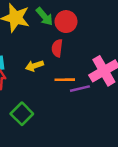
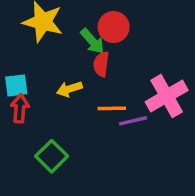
green arrow: (45, 16) -> (92, 41), moved

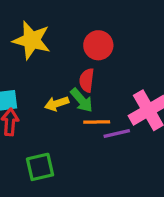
green arrow: (92, 41) -> (82, 100), moved
green square: (52, 156) -> (40, 167), turned 32

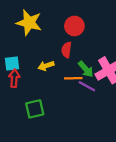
green arrow: (82, 100) -> (86, 69), moved
purple line: (117, 134) -> (87, 86), turned 42

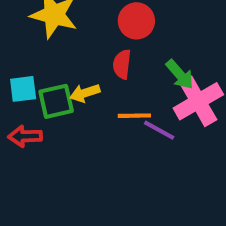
green arrow: (86, 69) -> (180, 74), moved
red arrow: (14, 78) -> (25, 136), moved, turned -96
green square: (35, 109) -> (56, 101), moved

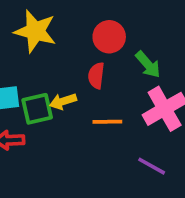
green arrow: (180, 74) -> (148, 64), moved
purple line: (159, 130) -> (152, 166), moved

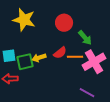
red semicircle: (96, 76) -> (60, 53), moved, turned -136
orange line: (107, 122) -> (75, 57), moved

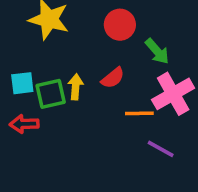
orange line: (75, 57) -> (139, 113), moved
yellow arrow: (39, 58) -> (76, 87), turned 112

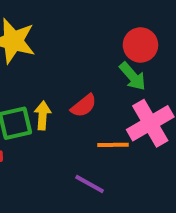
red circle: (120, 25) -> (140, 45), moved
purple line: (161, 149) -> (90, 184), moved

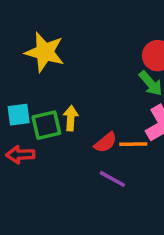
red semicircle: (84, 106) -> (105, 142), moved

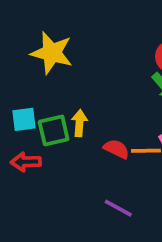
red semicircle: (105, 142) -> (116, 149), turned -115
purple line: (112, 179) -> (118, 208), moved

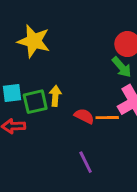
purple line: (118, 208) -> (86, 162), turned 35

